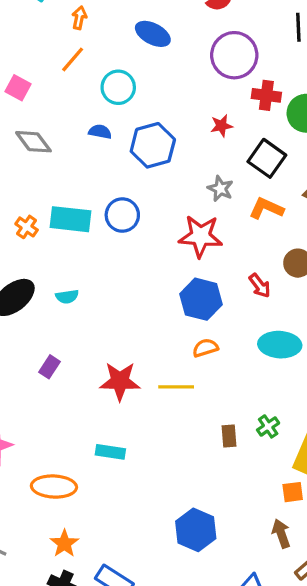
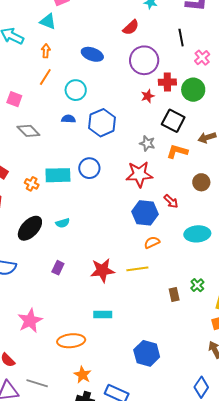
red star: (221, 126) -> (148, 96), moved
red arrow: (260, 286) -> (171, 201), moved
blue hexagon: (196, 530) -> (147, 353), moved

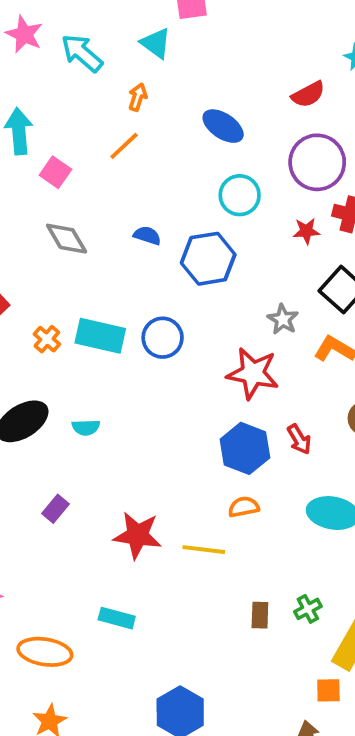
cyan circle: (76, 90) -> (240, 195), moved

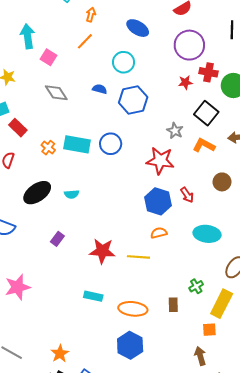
cyan circle: (240, 195) -> (124, 62), moved
brown rectangle: (260, 615) -> (173, 305), moved
orange ellipse: (45, 652) -> (133, 309), moved

